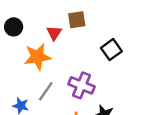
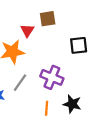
black square: (111, 50) -> (79, 45), turned 30

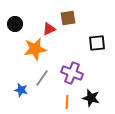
red triangle: (27, 30) -> (49, 29), turned 32

